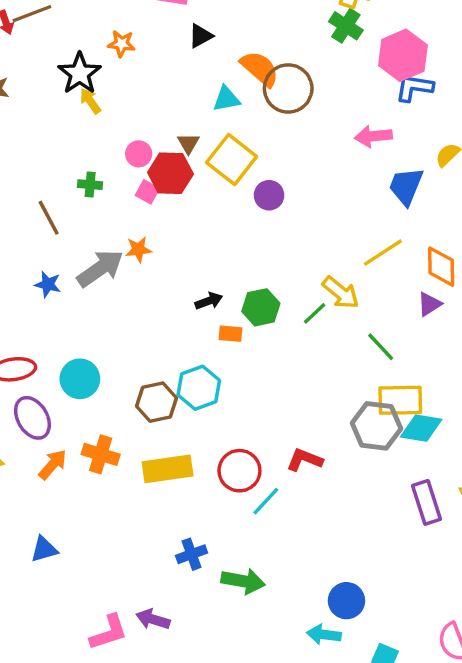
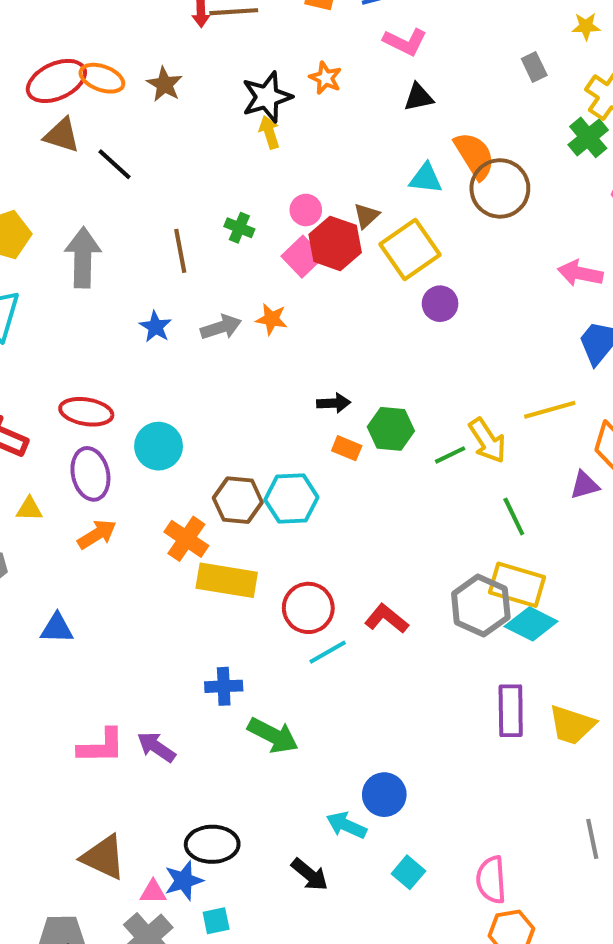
pink square: (147, 192) -> (302, 257), size x1.4
gray arrow: (100, 268) -> (221, 327), size x0.7
orange cross: (101, 454) -> (186, 539), moved

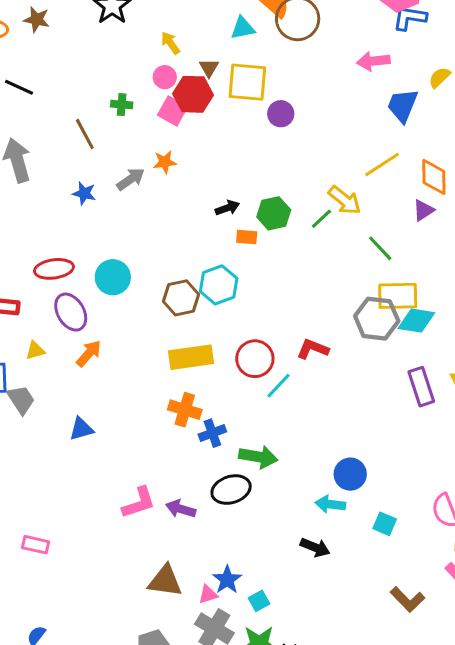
yellow arrow: (269, 132) -> (171, 43), moved
yellow square: (410, 250) -> (247, 82), turned -33
orange cross: (186, 539) -> (185, 410), moved
purple arrow: (156, 747) -> (181, 509), moved
black ellipse: (212, 844) -> (231, 490), moved

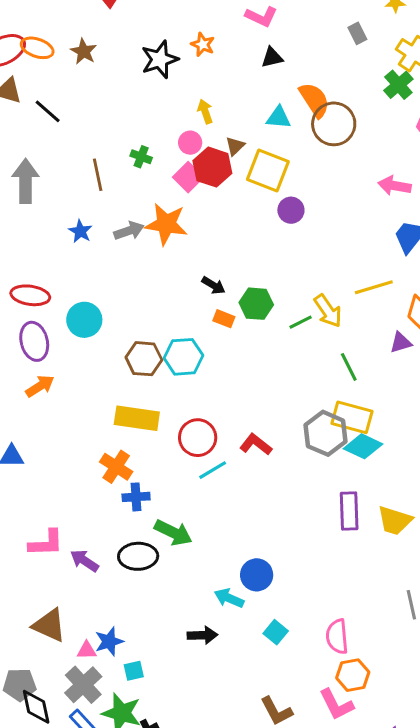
orange star: (165, 162) -> (166, 224), size x1.8
black arrow: (227, 208) -> (213, 285), turned 35
black arrow: (315, 547) -> (202, 635), turned -40

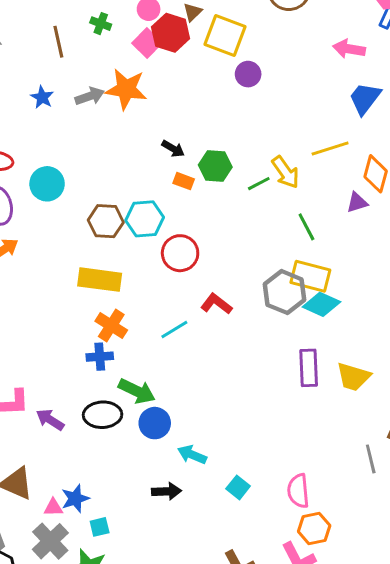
red circle: (198, 438) -> (180, 253), moved
orange cross: (116, 467) -> (111, 326), moved
blue circle: (257, 575) -> (155, 423), moved

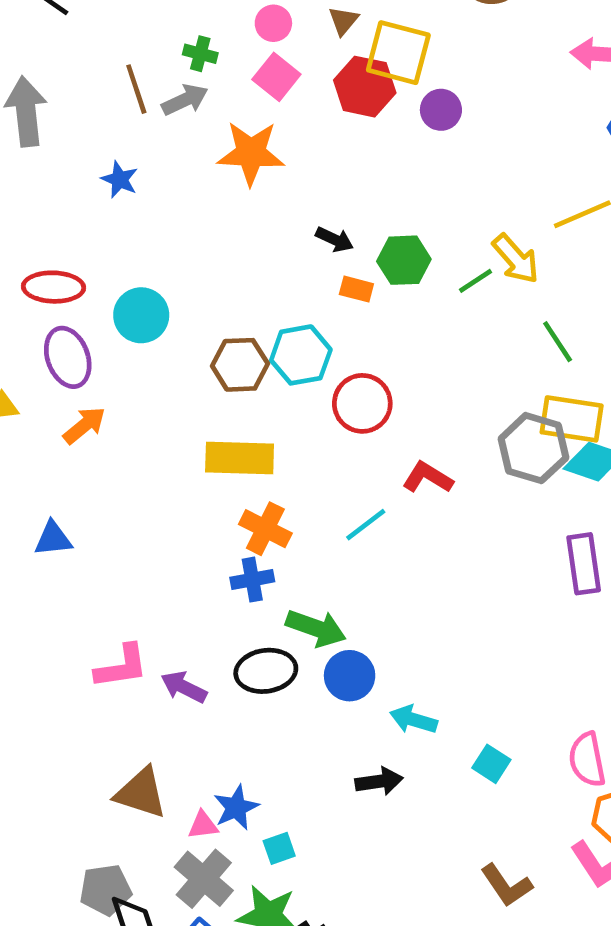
red hexagon: (171, 33) -> (365, 87), moved
gray arrow: (90, 96) -> (185, 100), moved

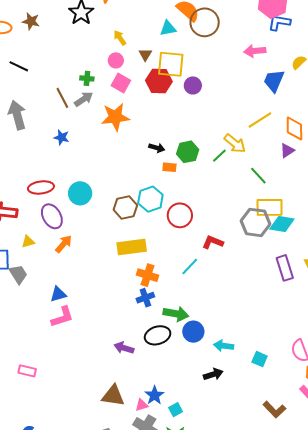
pink L-shape: (121, 667) -> (62, 317), moved

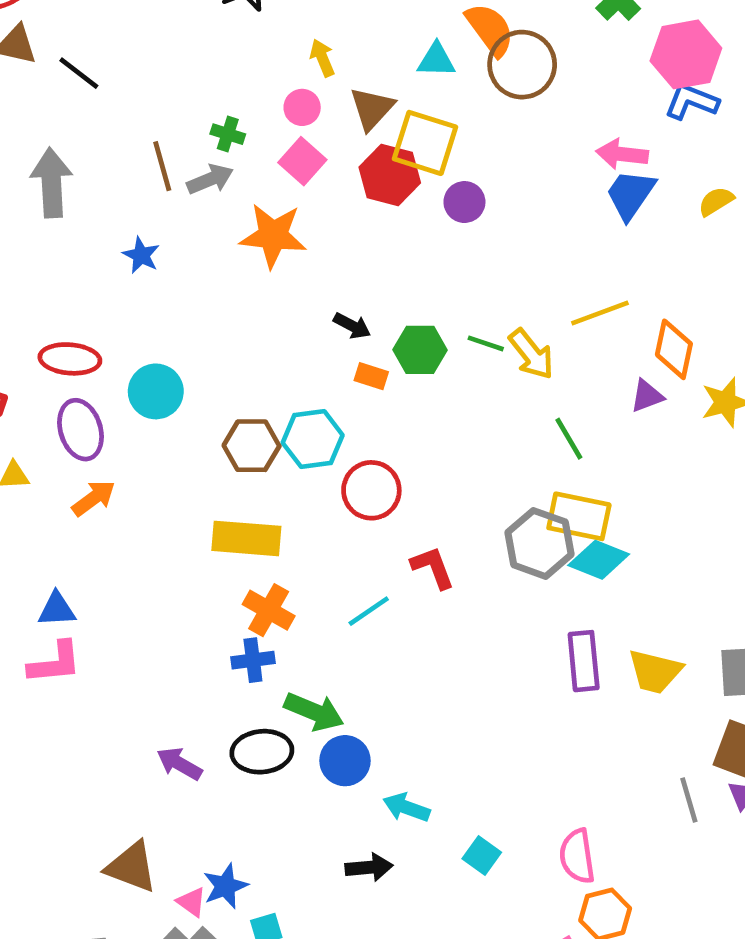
brown triangle: (145, 55) -> (372, 108), size x1.5
blue trapezoid: (274, 81) -> (630, 194), moved
green line: (219, 156) -> (486, 343), moved, turned 49
red L-shape: (213, 242) -> (433, 567), turned 35
pink triangle: (142, 405) -> (192, 902), turned 40

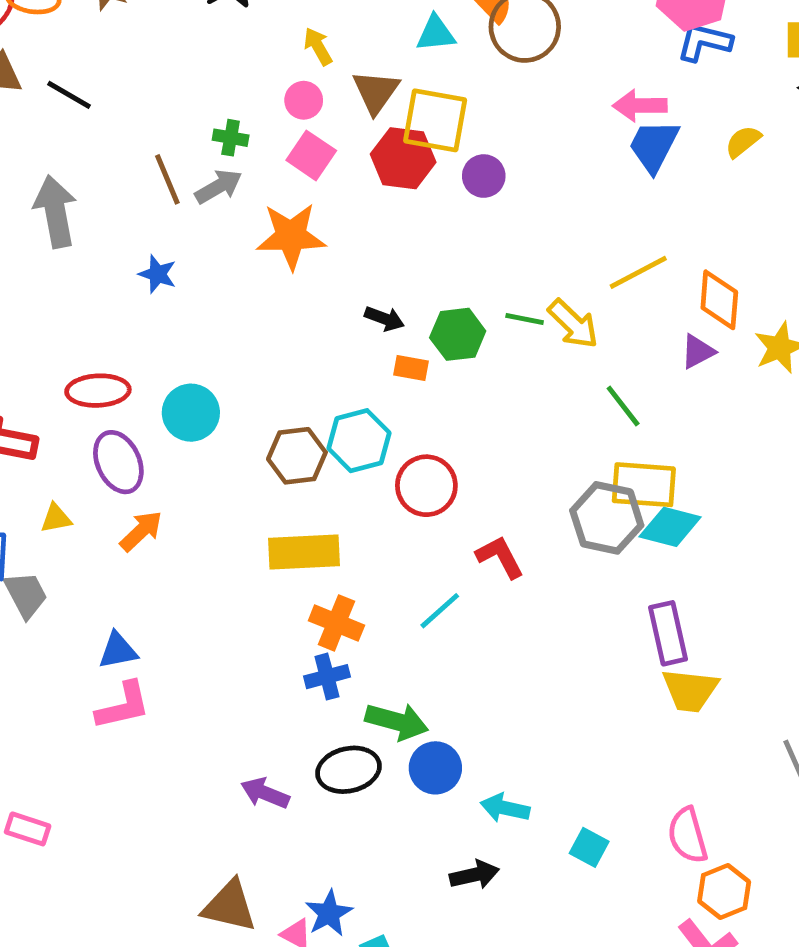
yellow trapezoid: (655, 671) -> (690, 690), moved

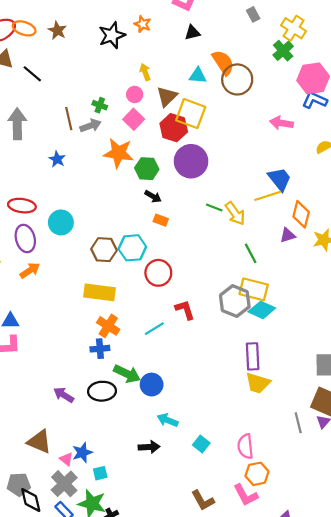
blue trapezoid: (654, 146) -> (280, 179), moved, turned 104
purple circle: (484, 176) -> (191, 161), moved, size x1.8
green hexagon: (458, 334) -> (147, 169), moved
blue circle: (435, 768) -> (152, 385), moved

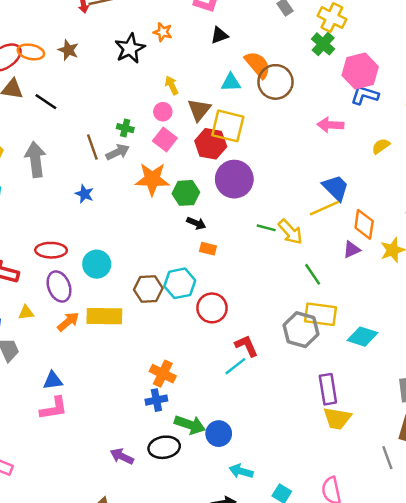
yellow rectangle: (100, 292) -> (104, 316), moved
cyan diamond: (262, 310) -> (362, 337), moved
cyan line: (154, 329) -> (235, 366), moved

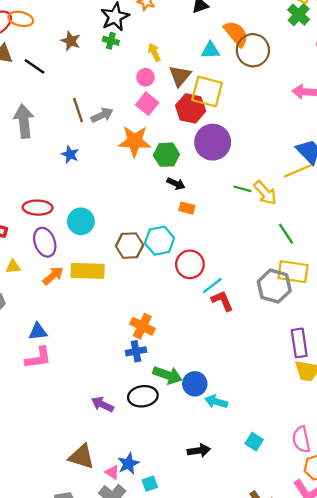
brown star: (68, 50) -> (71, 41), moved
green cross: (125, 128) -> (111, 41), moved
cyan line: (235, 366) -> (212, 286), moved
cyan arrow: (241, 471) -> (216, 402), moved

